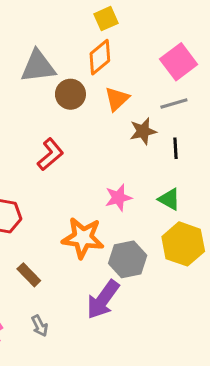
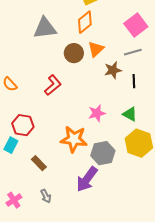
brown circle: (70, 94) -> (74, 53), moved

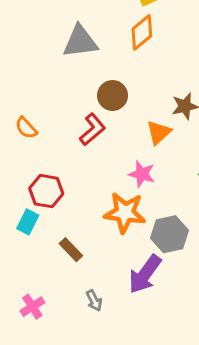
orange triangle: (96, 49) -> (159, 132), moved
brown circle: (74, 53) -> (113, 95), moved
pink star: (97, 113) -> (142, 174), moved, turned 30
gray arrow: (46, 196) -> (94, 300), moved

